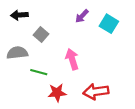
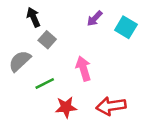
black arrow: (19, 15) -> (33, 17), moved, turned 70
gray semicircle: (17, 53) -> (20, 61), turned -36
green line: (39, 72) -> (45, 83), turned -42

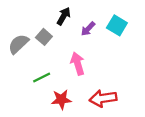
black arrow: (33, 17) -> (64, 16), moved, turned 54
purple arrow: (95, 19) -> (88, 29), moved
gray semicircle: (20, 61) -> (18, 44), moved

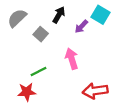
cyan square: (117, 25) -> (101, 15), moved
gray semicircle: (18, 44) -> (17, 18), moved
red star: (61, 100) -> (27, 92), moved

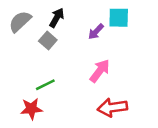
black arrow: (59, 15) -> (57, 18), moved
cyan square: (101, 15) -> (119, 18), turned -30
pink arrow: (72, 59) -> (100, 71), moved, turned 54

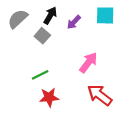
purple arrow: (96, 32) -> (74, 22), moved
red arrow: (112, 107) -> (100, 95), turned 45
red star: (31, 109) -> (49, 97), moved

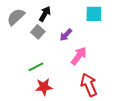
purple arrow: (74, 22) -> (66, 35), moved
red arrow: (100, 95) -> (89, 85), turned 30

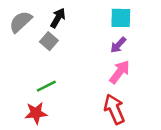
purple arrow: (66, 35) -> (118, 45), moved
pink arrow: (79, 56) -> (120, 72), moved
red star: (44, 87) -> (36, 113), moved

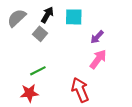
cyan square: (121, 18) -> (74, 17), moved
red arrow: (114, 109) -> (80, 90), moved

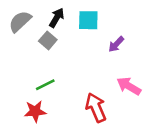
pink arrow: (98, 59) -> (129, 86), moved, turned -96

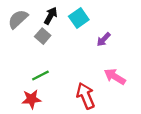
cyan square: (88, 20) -> (79, 18), turned -36

